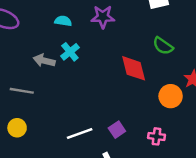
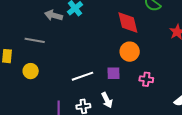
orange circle: (171, 96) -> (130, 52), moved
purple square: (117, 130) -> (113, 73), turned 32

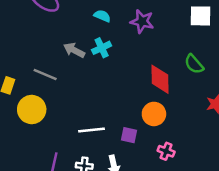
yellow circle: (31, 71) -> (32, 110), size x1.5

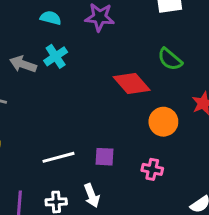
red diamond: (160, 79) -> (132, 84), turned -32
orange circle: (154, 114) -> (163, 122), moved

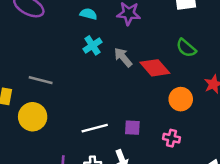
gray arrow: (23, 64) -> (123, 57), moved, turned 30

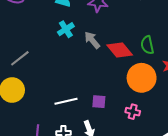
green semicircle: (186, 48) -> (147, 45), moved, turned 36
gray line: (41, 80) -> (20, 58), turned -54
orange circle: (181, 99) -> (142, 78), size x1.4

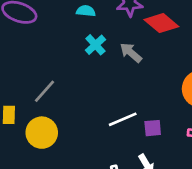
red diamond: (120, 50) -> (161, 23), moved
white line: (66, 101) -> (123, 119), moved

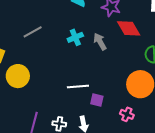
cyan cross: (95, 45) -> (75, 37), moved
gray line: (44, 91) -> (33, 32), moved

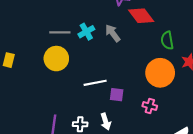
gray line: (33, 32) -> (60, 32), moved, turned 36
yellow circle: (18, 76) -> (56, 59), moved

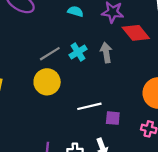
gray line: (60, 32) -> (50, 54), turned -30
gray arrow: (113, 33) -> (106, 53), turned 30

